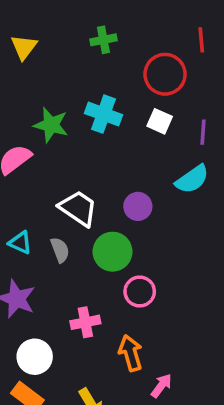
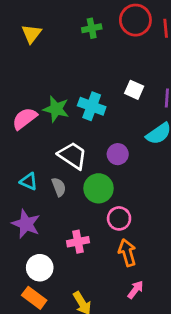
red circle: (165, 74) -> (135, 20), moved
cyan cross: (103, 114) -> (92, 106), moved
green star: (51, 125) -> (56, 109), moved
orange arrow: (131, 353) -> (127, 253), moved

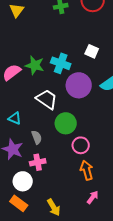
purple circle: (118, 154) -> (79, 85), moved, size x1.6
gray semicircle: (59, 187) -> (37, 137), moved
pink cross: (78, 242) -> (38, 162), moved

